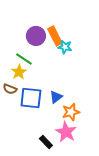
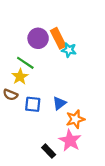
blue square: (31, 98) -> (33, 104), size x0.7

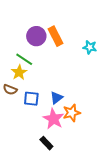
cyan star: (69, 50) -> (90, 47), moved
pink star: (70, 140) -> (53, 119), moved

